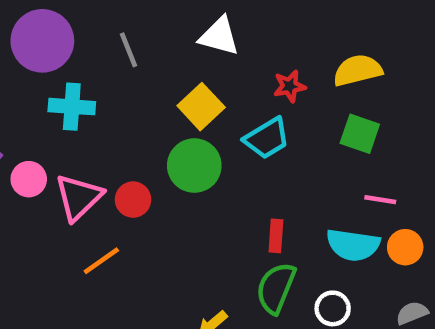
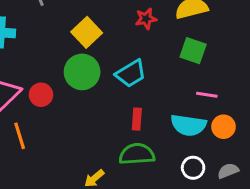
cyan trapezoid: (267, 138) -> (131, 73), moved
orange line: (101, 261) -> (20, 136), turned -72
green semicircle: (276, 288) -> (137, 154), turned 64
white circle: (333, 308) -> (193, 168), moved

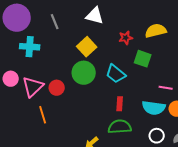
green square: (193, 51) -> (143, 59), moved
cyan trapezoid: (131, 73) -> (116, 74), turned 70

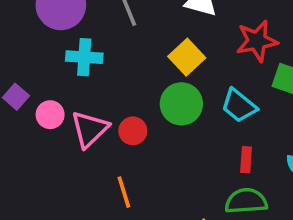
red star: (126, 38) -> (257, 41), size x1.6
orange line: (43, 115) -> (124, 192), moved

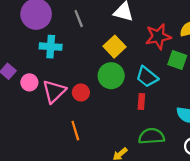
red rectangle: (246, 160) -> (141, 101), moved

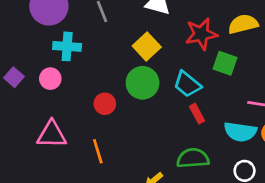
pink circle: (29, 82) -> (50, 79), moved
pink triangle: (54, 91) -> (52, 134), moved, turned 45
red rectangle: (141, 101) -> (197, 114), moved, turned -32

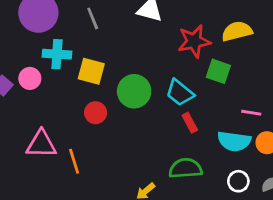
yellow square: (147, 46) -> (91, 71), moved, turned -32
pink circle: (50, 79) -> (30, 78), moved
orange line: (98, 151) -> (74, 161), moved

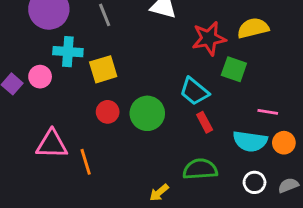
yellow square: (91, 71) -> (103, 69), turned -32
green circle: (134, 91) -> (147, 113), moved

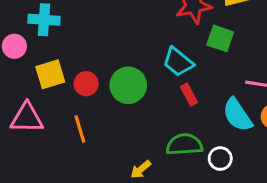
yellow square: (103, 69) -> (50, 74), moved
cyan semicircle: (250, 141) -> (237, 115), turned 48
orange line: (86, 162) -> (80, 129), moved
white circle: (255, 182) -> (220, 159), moved

